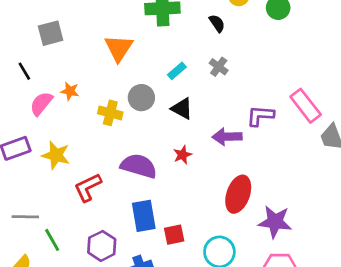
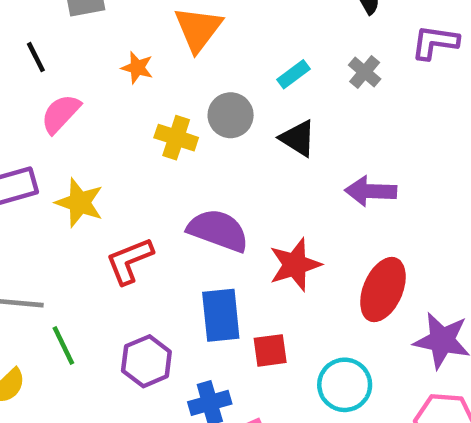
orange star: (70, 91) -> (137, 68), moved
purple L-shape: (260, 116) -> (435, 42), moved
red star: (183, 155) -> (295, 265), moved, size x1.6

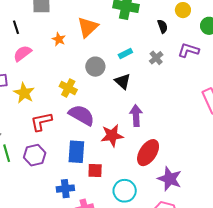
yellow cross: (176, 138) -> (68, 88), moved
purple arrow: (371, 191) -> (136, 116), moved, turned 75
purple hexagon: (146, 361) -> (35, 155), moved

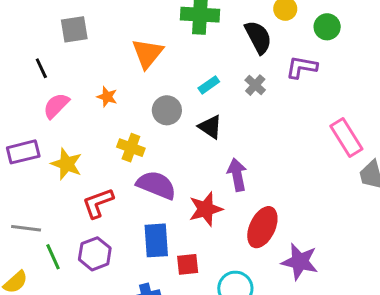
black semicircle: (163, 26) -> (258, 37), size x1.6
orange star: (59, 39) -> (107, 97), moved

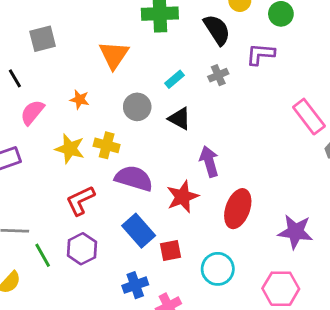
gray cross: (255, 85) -> (218, 75), turned 30
yellow star: (67, 164) -> (70, 149), moved
blue rectangle: (156, 240) -> (139, 231), turned -32
purple star: (300, 262) -> (295, 232), moved

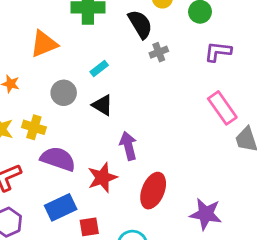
purple L-shape: (260, 54) -> (218, 52), moved
orange triangle: (114, 55) -> (44, 44), turned 32
gray cross: (218, 75) -> (159, 52), moved
blue rectangle: (139, 231) -> (61, 207), turned -76

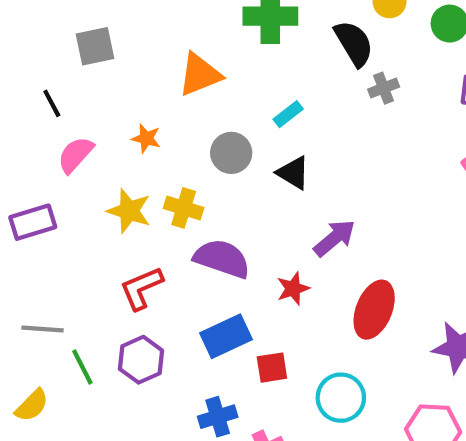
purple arrow: (128, 146) -> (335, 238), turned 64
red star: (102, 178) -> (293, 289), size x0.7

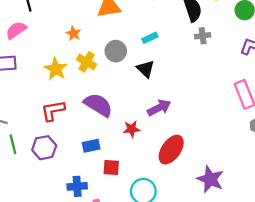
pink semicircle: (76, 155) -> (16, 30), moved
yellow cross: (184, 208) -> (87, 62), moved
blue rectangle: (226, 336) -> (91, 146), size x0.7

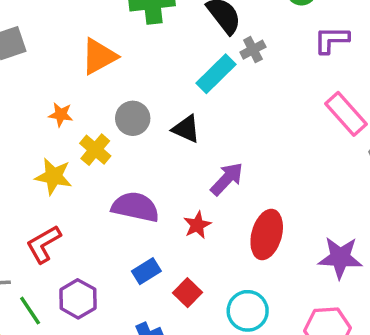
cyan rectangle: (150, 38) -> (216, 74), moved, size x1.6
yellow cross: (87, 62) -> (95, 150), turned 30
red L-shape: (53, 111) -> (44, 244), moved
red square: (111, 167) -> (187, 293), turned -30

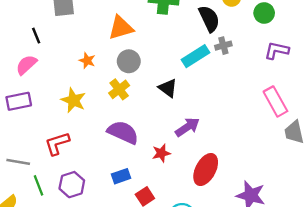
gray circle: (133, 118) -> (129, 61), moved
yellow cross: (95, 150) -> (119, 89), moved

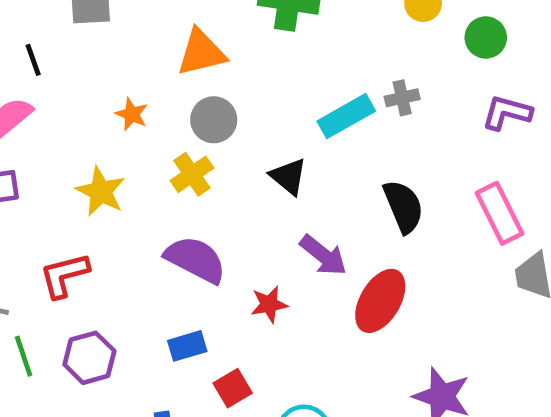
black semicircle: (209, 19) -> (403, 206), moved
purple arrow: (187, 127) -> (323, 255), turned 70
red ellipse: (206, 169) -> (380, 301), moved

